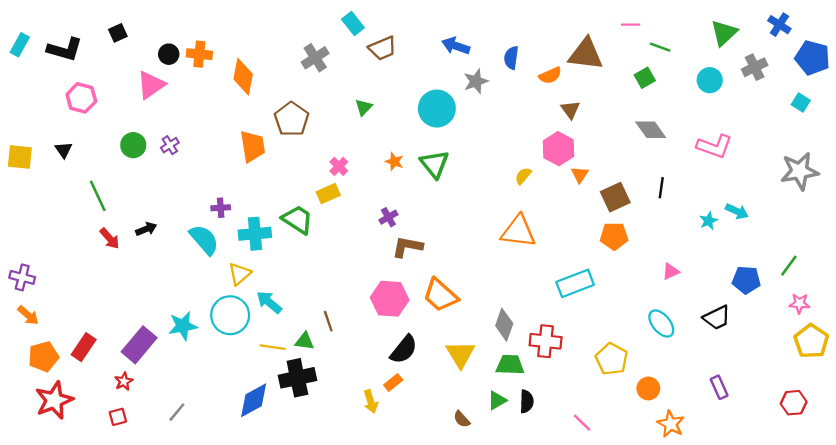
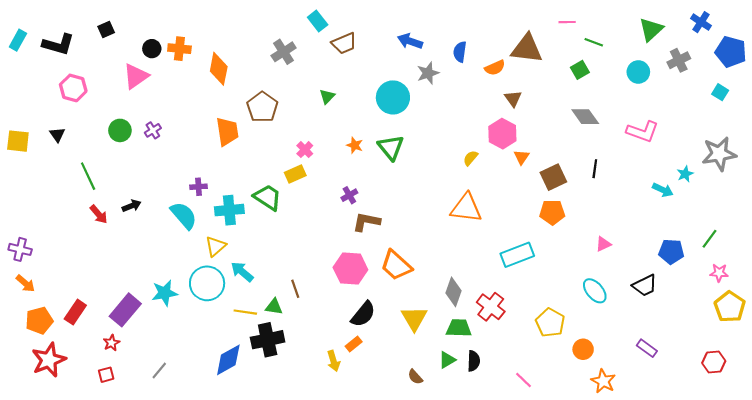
cyan star: (709, 221) -> (685, 174), moved
red cross: (546, 341) -> (491, 307), turned 32
purple rectangle: (719, 387) -> (647, 348), turned -30

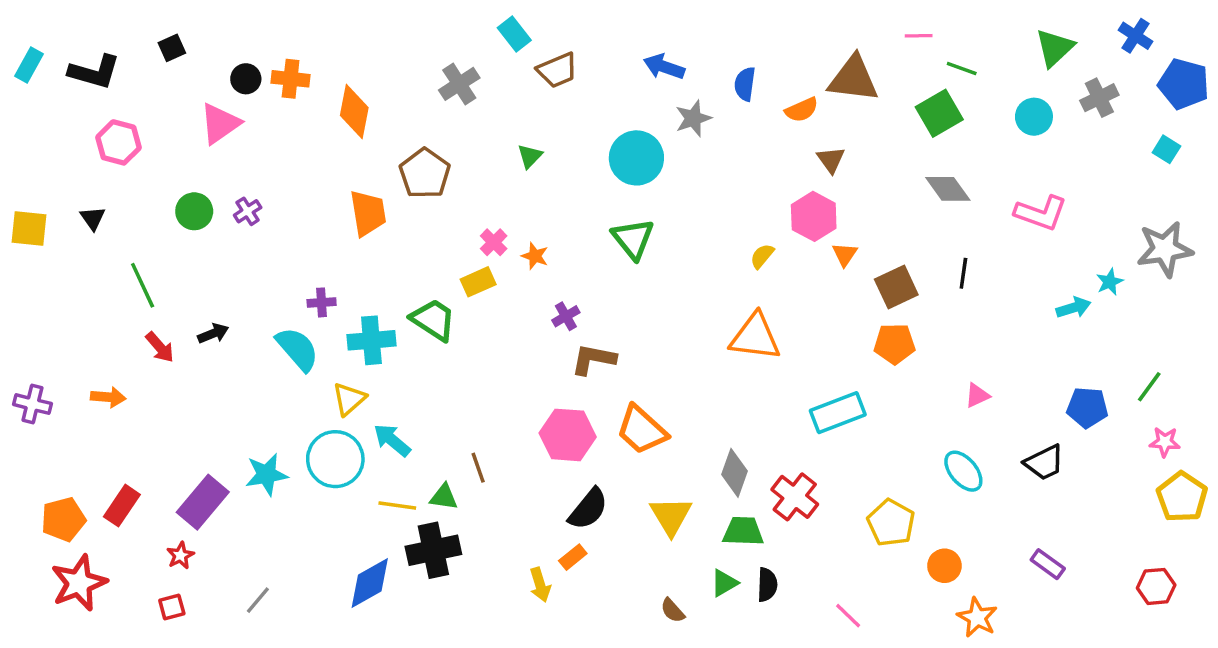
green square: (580, 70) -> (939, 113), size x1.5
orange star: (355, 145) -> (535, 256), moved
cyan arrow: (663, 190) -> (1074, 308), turned -42
orange arrow: (25, 283) -> (108, 397), moved, turned -36

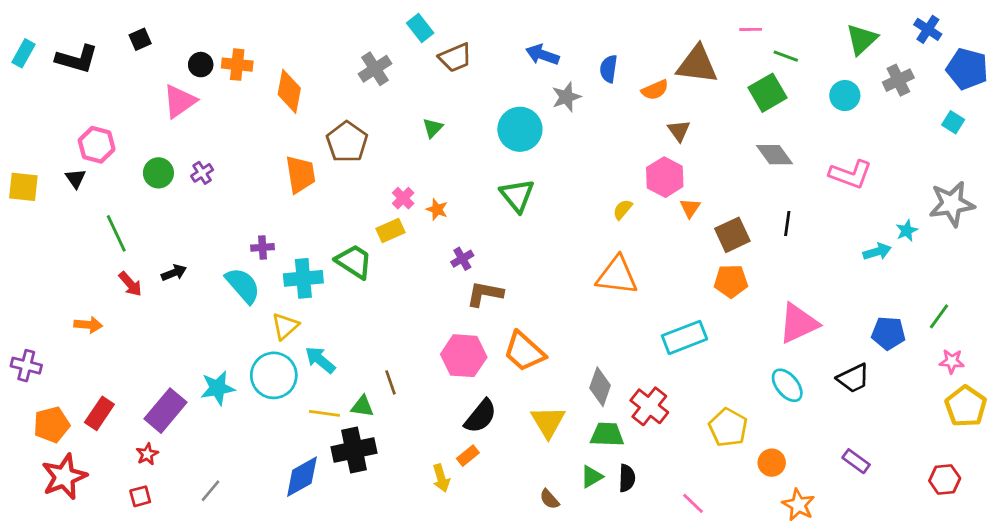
pink hexagon: (118, 142) -> (97, 145), moved
pink triangle: (977, 395) -> (798, 323), size x2.0
purple cross: (32, 404) -> (26, 366), moved

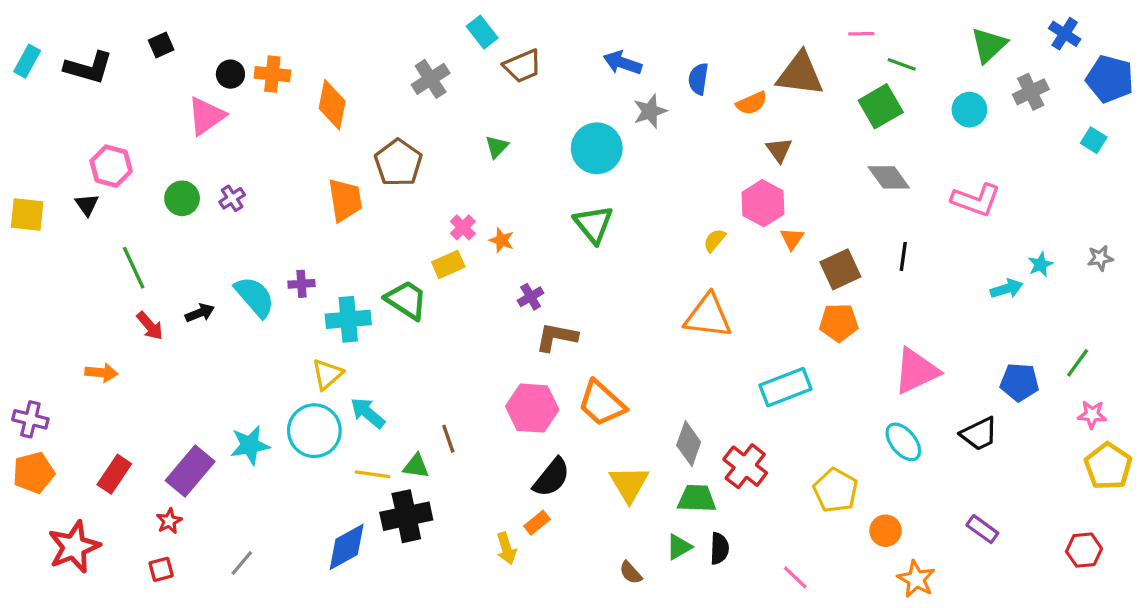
gray star: (952, 204) -> (1100, 258), moved, size x0.5
cyan semicircle: (243, 285) -> (255, 297), moved
orange pentagon: (52, 425) -> (34, 473), moved

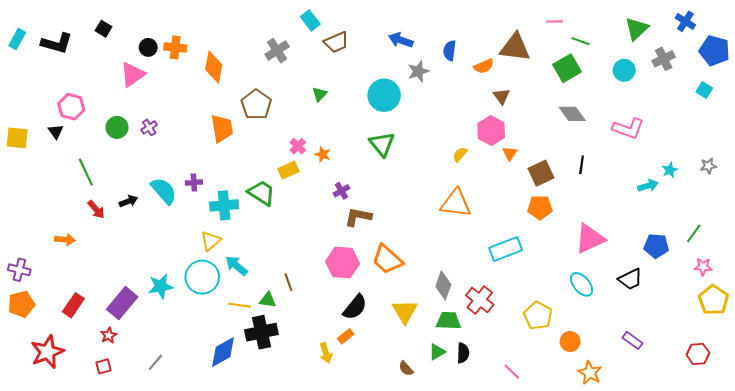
black square: (161, 45) -> (103, 29), turned -35

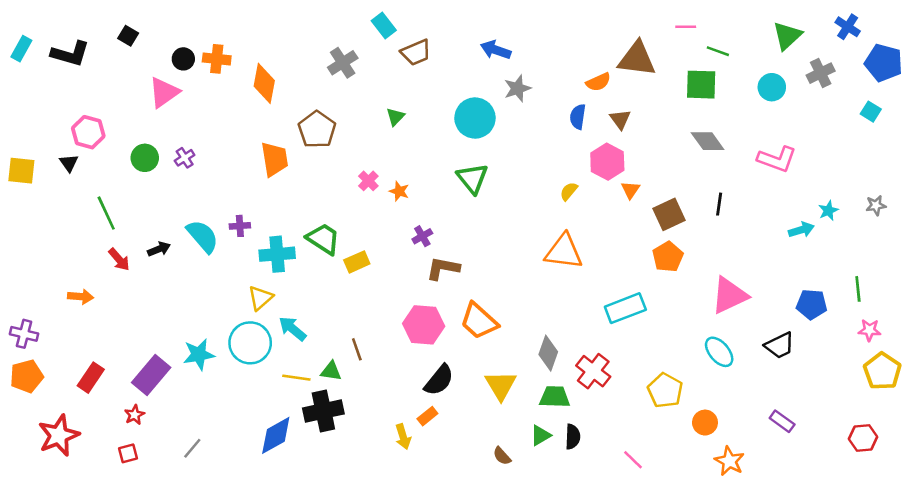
blue semicircle: (450, 51) -> (578, 117), moved
green square: (567, 68) -> (701, 85), turned 32
yellow rectangle: (288, 170) -> (357, 262), moved
orange pentagon: (540, 207) -> (668, 257), turned -30
green line: (694, 233) -> (858, 289), turned -42

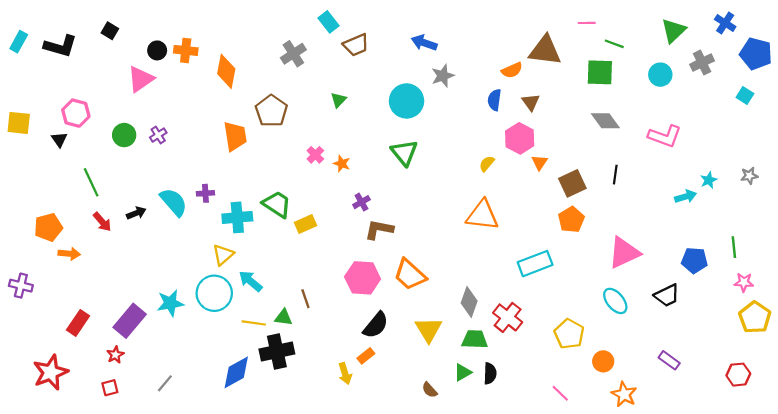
yellow square: (21, 171) -> (19, 123), moved
orange pentagon: (27, 376) -> (48, 227), moved
pink line: (633, 460) -> (560, 393), moved

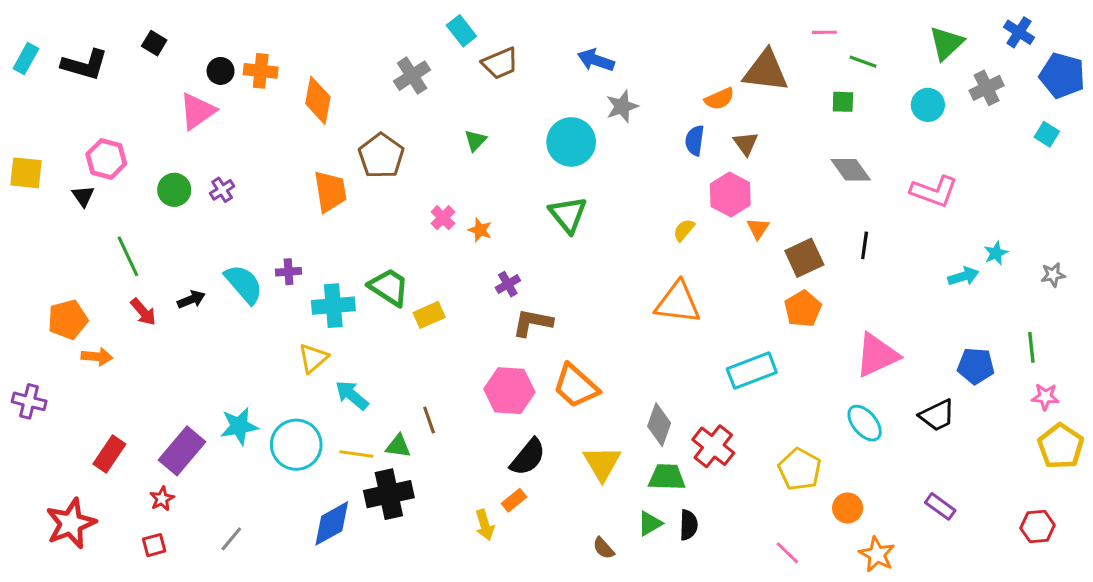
green square: (600, 72) -> (843, 102), size x0.6
gray star: (749, 176) -> (1053, 275), moved
cyan circle: (214, 293) -> (296, 445), moved

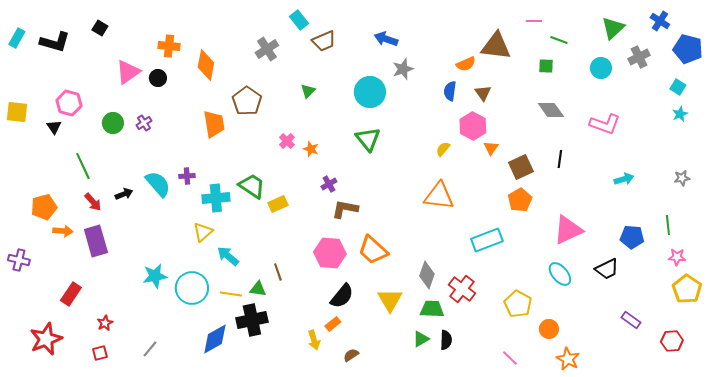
black circle: (221, 71) -> (158, 78), moved
cyan star: (996, 253) -> (680, 114), moved
purple rectangle: (182, 451) -> (96, 241), moved, turned -56
purple rectangle: (940, 506) -> (631, 320), moved
brown semicircle: (604, 548) -> (351, 355), moved, turned 98

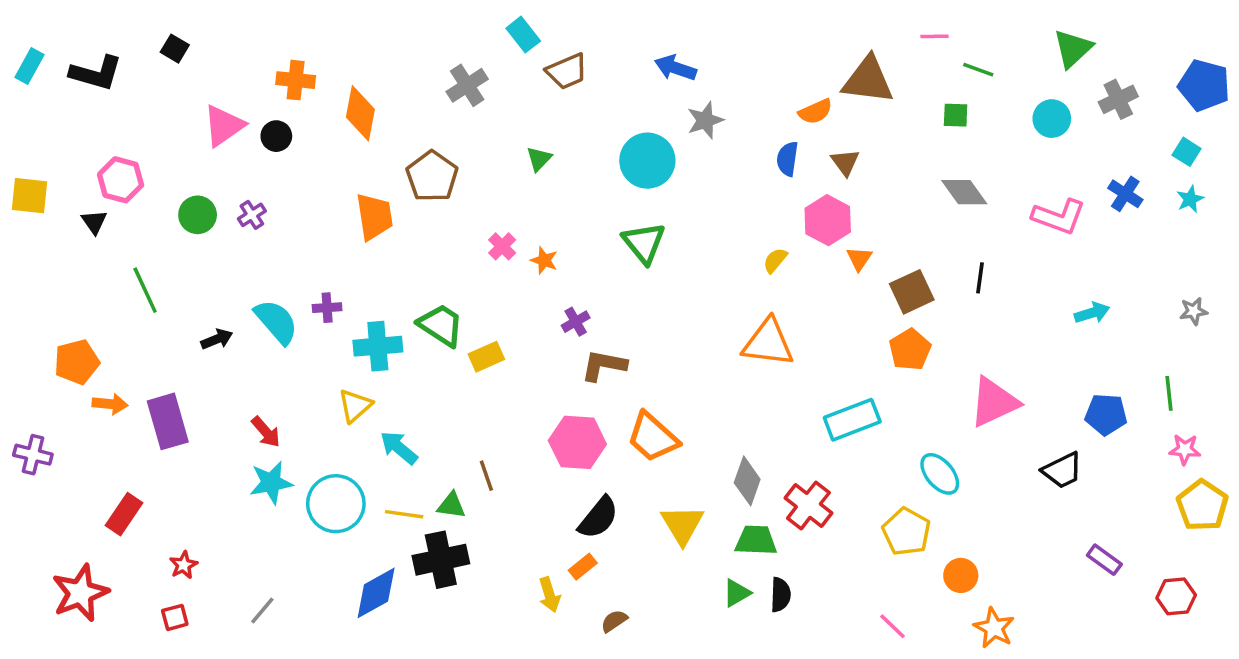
blue cross: (660, 21) -> (1125, 194), moved
red arrow: (93, 202) -> (266, 432), moved
cyan ellipse: (560, 274) -> (940, 474), moved

